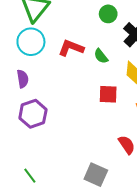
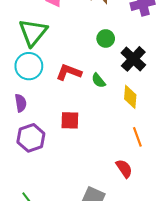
red square: (108, 94) -> (70, 120), moved

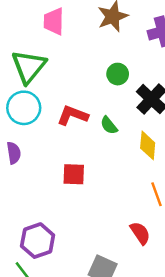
purple hexagon: (31, 138) -> (38, 241), moved

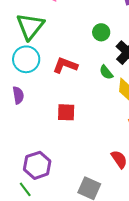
green semicircle: (109, 125) -> (106, 72), moved

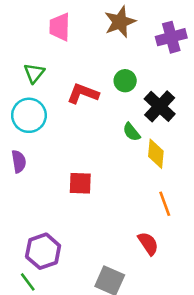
green triangle: (30, 26) -> (34, 73), size x0.6
red L-shape: (65, 65) -> (83, 94), moved

